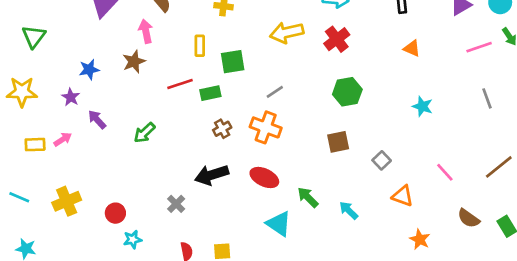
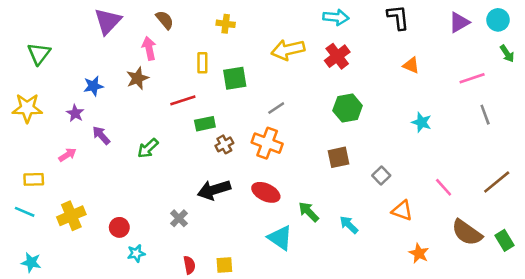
pink line: (479, 47) -> (472, 78), moved
green rectangle: (210, 93) -> (205, 124), moved
yellow rectangle: (35, 145) -> (34, 179), moved
brown semicircle: (469, 218) -> (467, 233), size x1.4

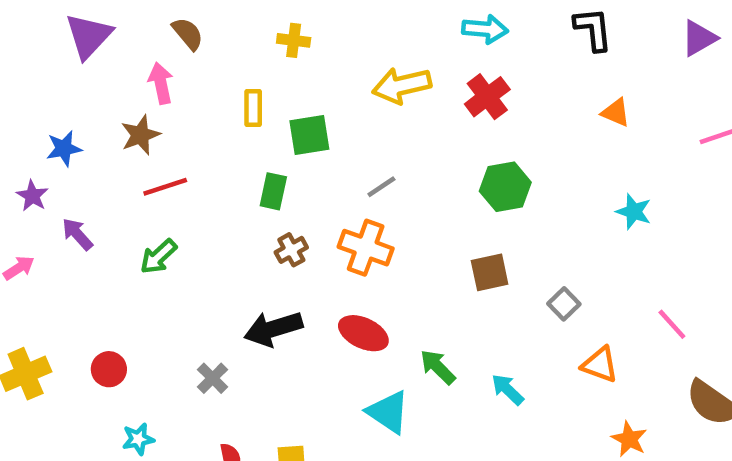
red line: (183, 100) -> (165, 187), moved
green rectangle: (205, 124) -> (273, 191), moved, turned -66
red circle: (119, 227) -> (109, 369), moved

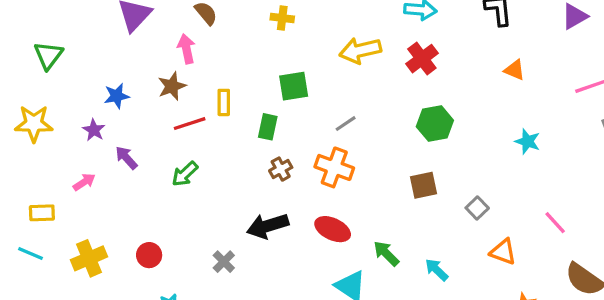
yellow rectangle: (253, 108) -> (224, 102), moved

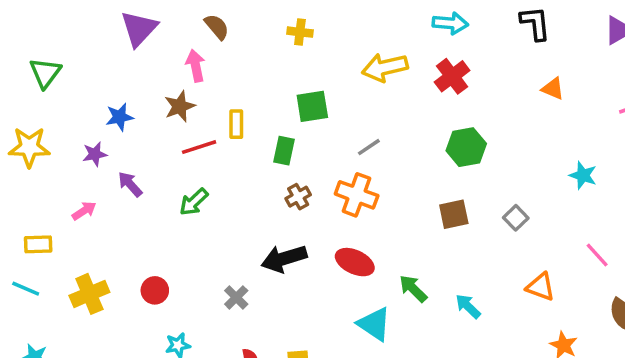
purple star: (94, 130) -> (95, 154), turned 30
cyan star: (528, 141) -> (583, 175), moved
gray square: (477, 208) -> (516, 218), moved

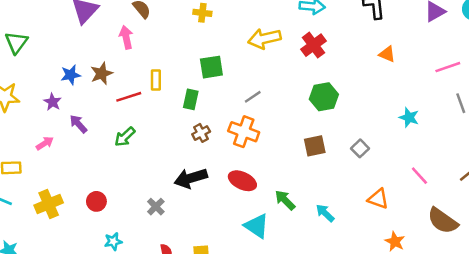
brown star: (180, 106) -> (102, 74), moved
purple star: (95, 154) -> (53, 102), turned -30

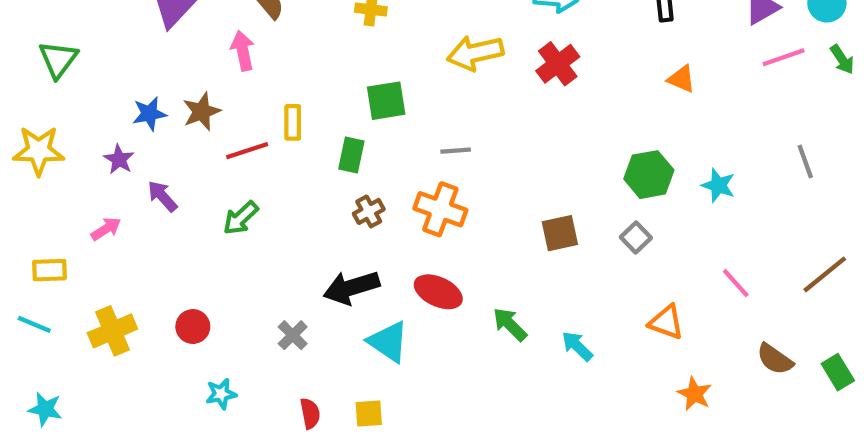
pink line: (448, 67) -> (784, 57), moved
gray line: (253, 97) -> (456, 151), turned 30
green hexagon: (324, 97) -> (649, 175), moved
brown semicircle: (443, 221) -> (775, 359), size x0.7
cyan triangle: (257, 226) -> (388, 342), moved

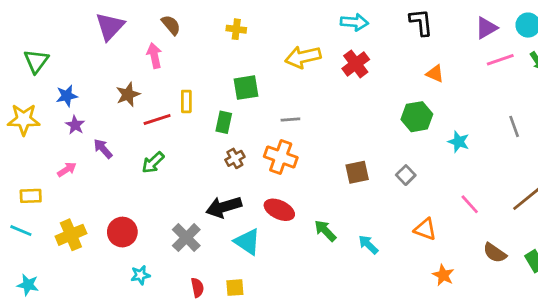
blue star: (149, 114) -> (67, 96), moved
green hexagon: (649, 175) -> (417, 117), moved
red circle: (193, 327) -> (122, 232), size x1.4
gray cross: (293, 335) -> (186, 238), size x1.5

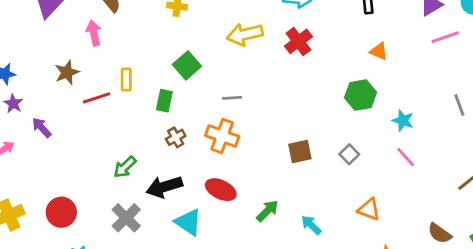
green square: (246, 88) -> (187, 65), turned -32
green arrow: (153, 163) -> (125, 167), moved
pink line: (470, 204) -> (406, 157), moved
green arrow: (325, 231) -> (267, 211), turned 90

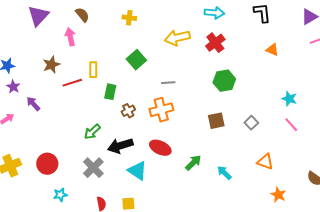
green hexagon: (361, 95) -> (224, 81), moved
green rectangle: (164, 101) -> (110, 92), moved
orange cross: (222, 136) -> (161, 110), turned -35

